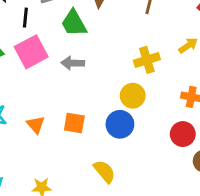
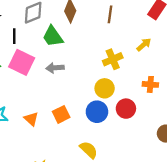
pink square: (31, 52) -> (22, 62), turned -30
orange square: (74, 123) -> (61, 114), turned -30
red circle: (183, 134) -> (126, 109), moved

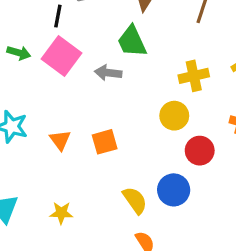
green trapezoid: (53, 36) -> (132, 41), moved
blue circle: (97, 112) -> (174, 190), moved

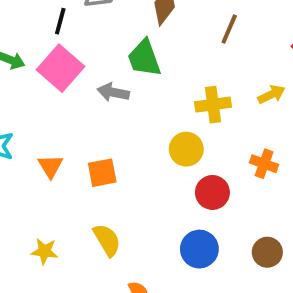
blue circle: (174, 190) -> (199, 249), moved
yellow semicircle: (135, 200) -> (107, 240), moved

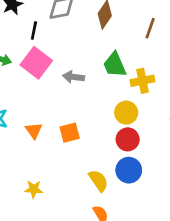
green trapezoid: (144, 58) -> (115, 65), moved
red circle: (212, 192) -> (128, 139), moved
yellow semicircle: (107, 240) -> (98, 181), moved
blue circle: (199, 249) -> (129, 170), moved

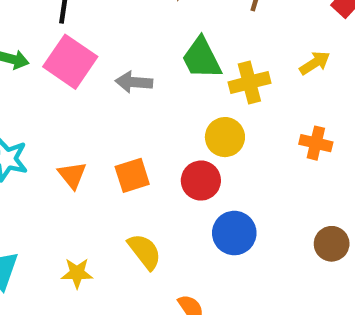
red circle: (128, 139) -> (201, 181), moved
yellow semicircle: (98, 181) -> (145, 251), moved

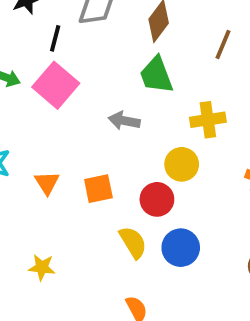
green trapezoid: (202, 58) -> (156, 75), moved
gray arrow: (134, 82) -> (124, 121), moved
yellow semicircle: (145, 251) -> (133, 242), moved

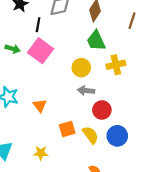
yellow cross: (208, 120) -> (116, 65), moved
gray arrow: (124, 121) -> (86, 91), moved
yellow circle: (182, 164) -> (81, 68), moved
orange square: (98, 189) -> (67, 129), moved

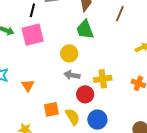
pink square: (40, 51) -> (33, 35), turned 35
yellow cross: (116, 65) -> (103, 79), moved

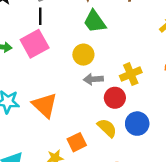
black line: (32, 10) -> (40, 16), moved
orange triangle: (28, 85) -> (45, 105), size x1.6
orange square: (51, 109) -> (77, 142), moved

